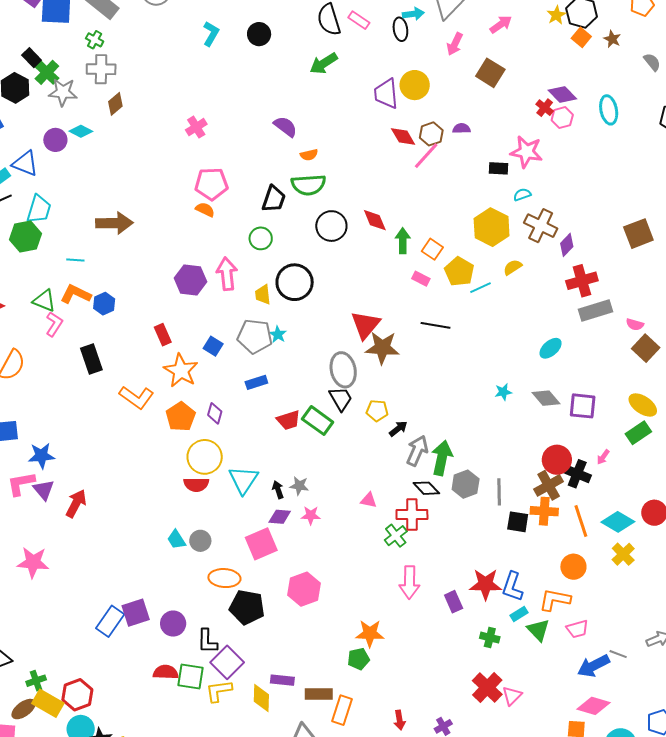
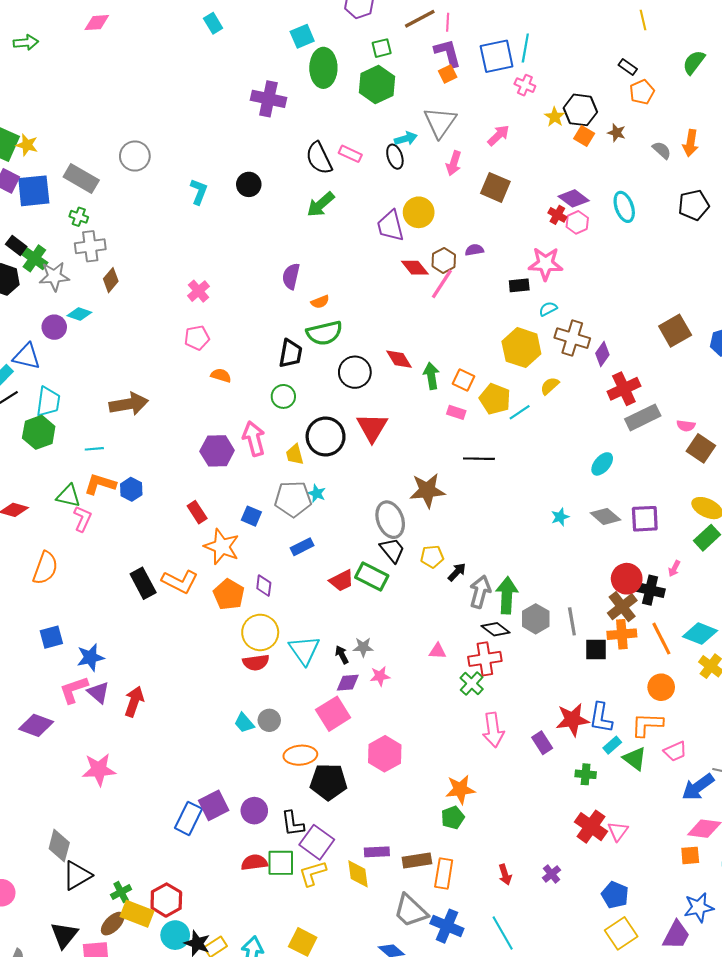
purple semicircle: (285, 127) -> (291, 276), turned -105
pink pentagon: (211, 184) -> (197, 338), moved, size x0.7
red triangle: (365, 325) -> (372, 427), moved
black rectangle: (91, 359) -> (143, 583), moved

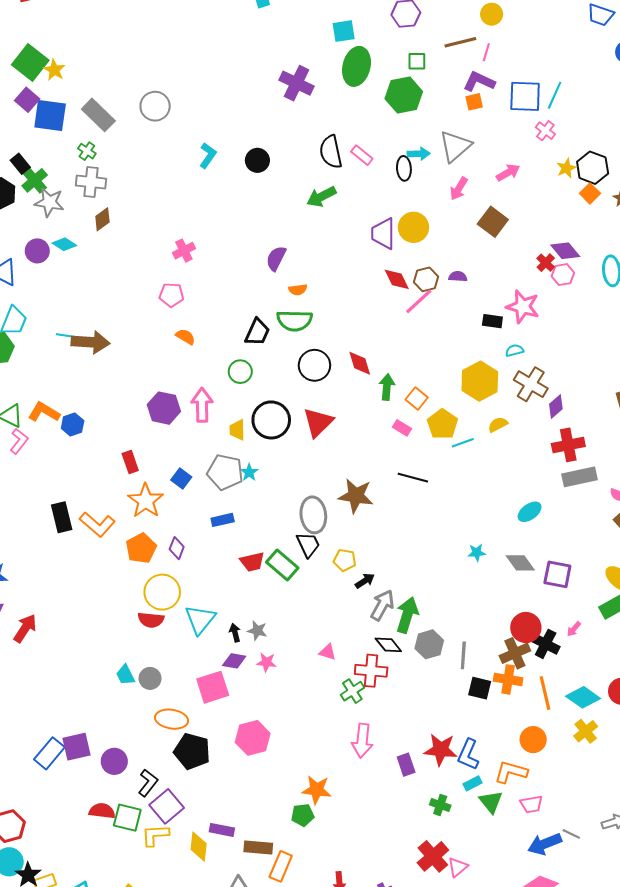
purple L-shape: (448, 53) -> (479, 82), turned -64
cyan line: (94, 449) -> (65, 335), moved
black L-shape: (293, 824) -> (148, 783), turned -148

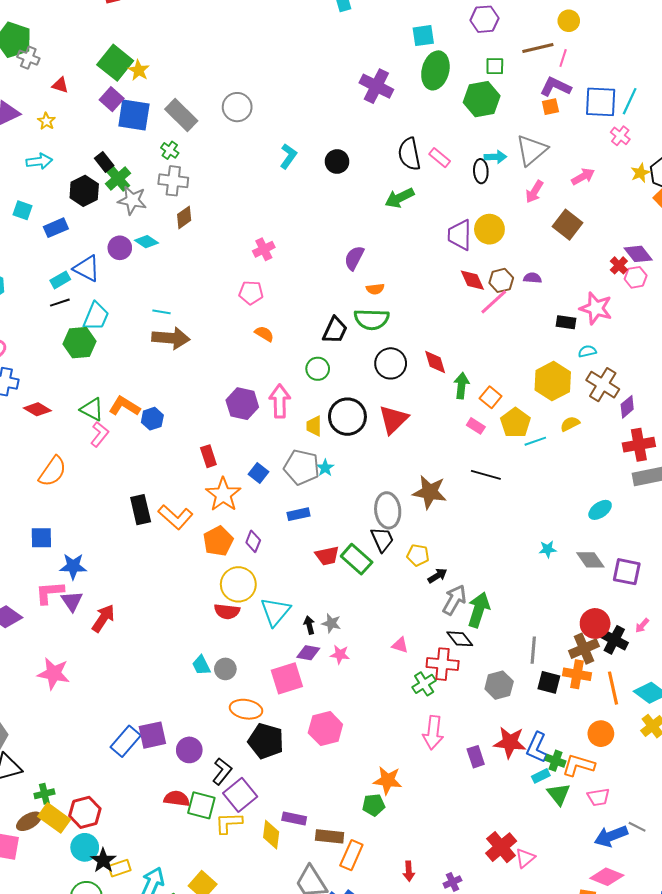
cyan line: (65, 335) -> (161, 312), moved
gray hexagon: (429, 644) -> (499, 685), moved
green cross: (440, 805) -> (555, 761), moved

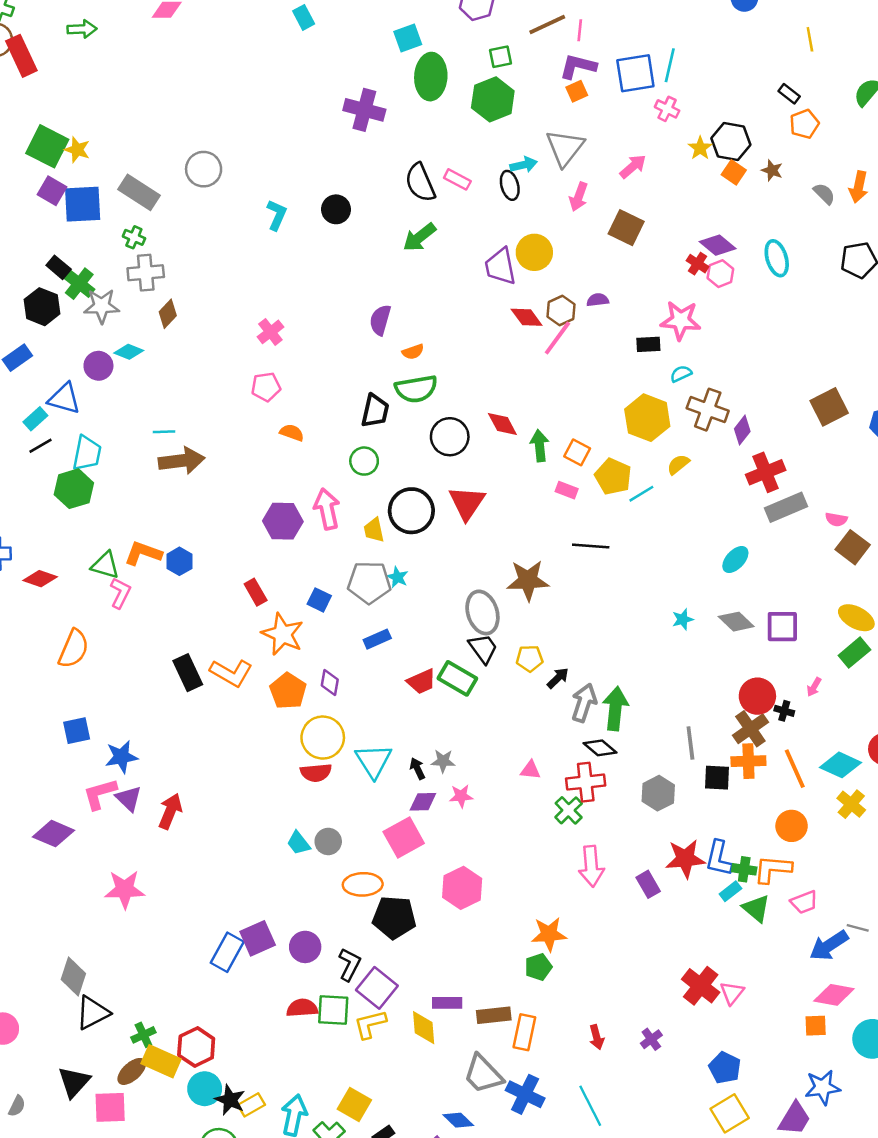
black cross: (614, 640) -> (784, 711), size x0.6

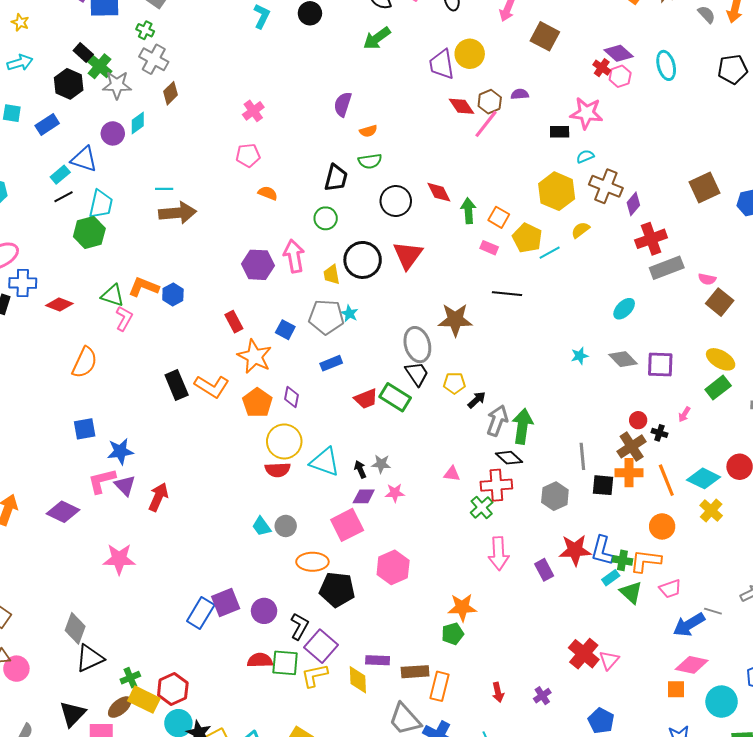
gray cross: (146, 273) -> (154, 59), turned 32
cyan diamond: (129, 352) -> (138, 123), turned -60
green semicircle: (416, 389) -> (370, 161), size x0.7
red circle: (757, 696) -> (638, 420), size x0.6
cyan triangle: (374, 761) -> (325, 462), turned -40

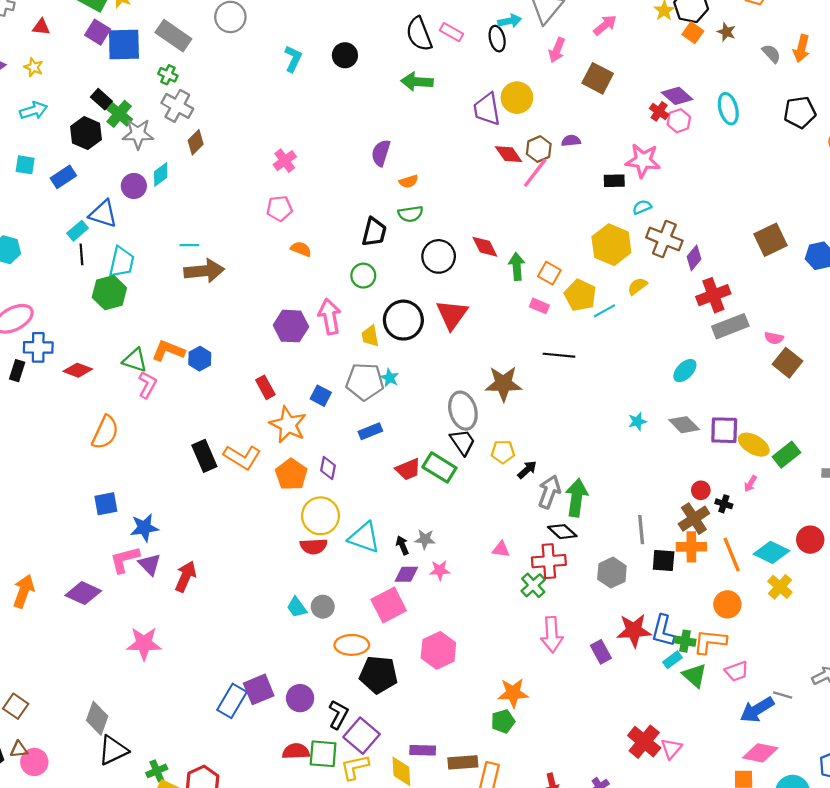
green arrow: (377, 38) -> (417, 82), turned 40
black line: (64, 197) -> (81, 254), turned -66
yellow ellipse: (721, 359) -> (754, 445), moved

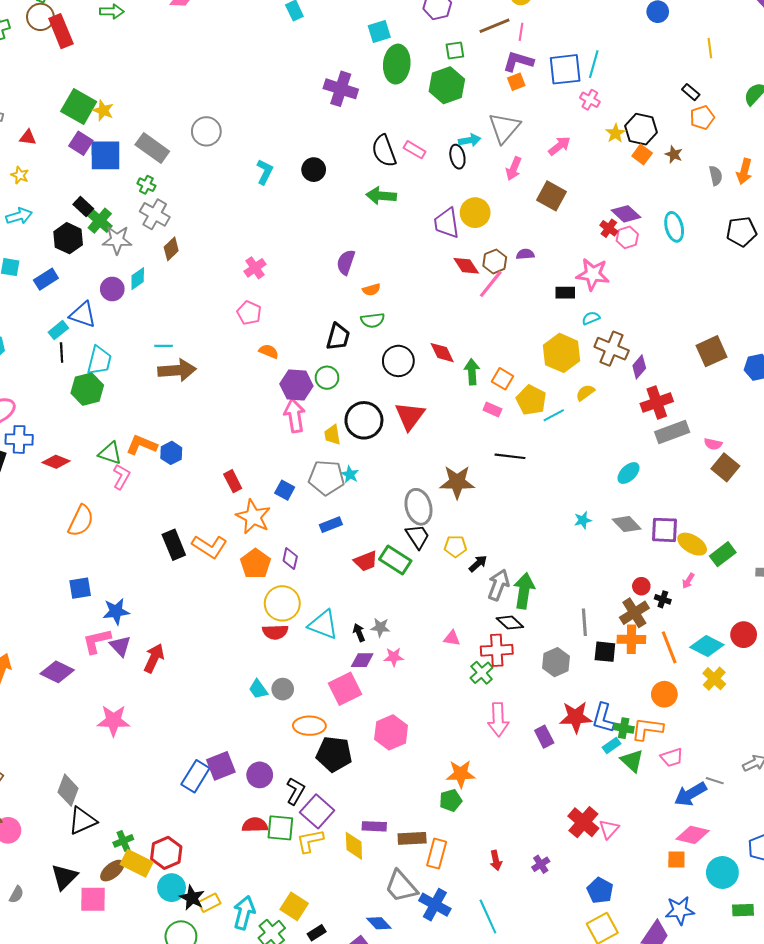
gray semicircle: (771, 54) -> (716, 176), turned 30
pink pentagon: (279, 208) -> (249, 313), turned 30
purple hexagon: (291, 326) -> (296, 385), moved

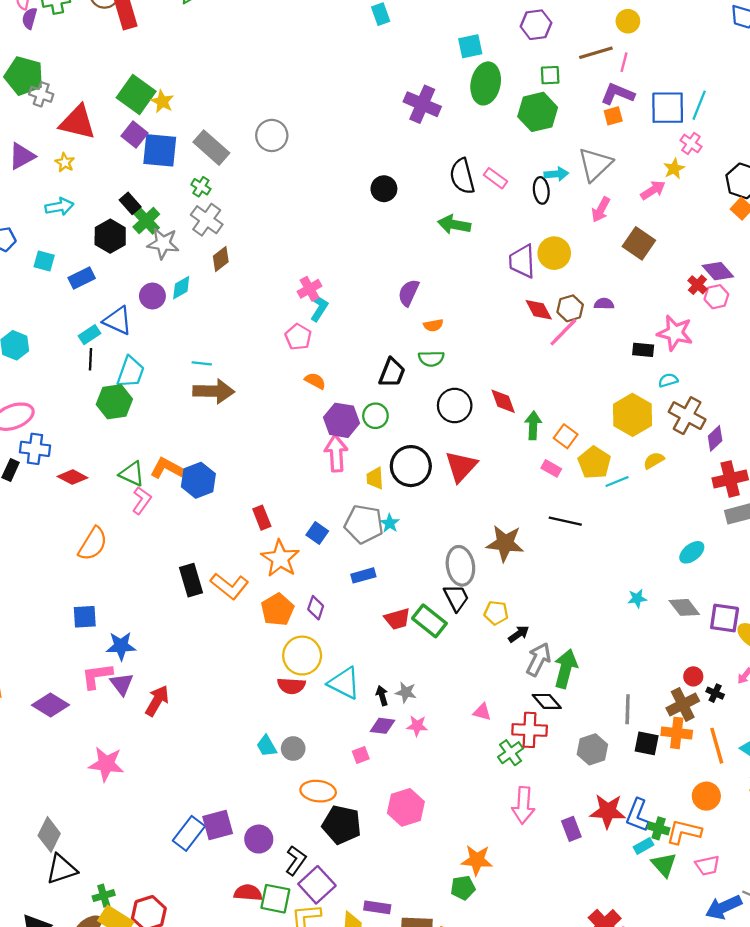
yellow star: (615, 133) -> (674, 169), moved
red triangle: (28, 137) -> (78, 122), size x2.0
cyan L-shape: (265, 172) -> (319, 308), moved
blue hexagon: (171, 453) -> (198, 480), size x1.4
pink square: (345, 689) -> (361, 755), size x0.5

